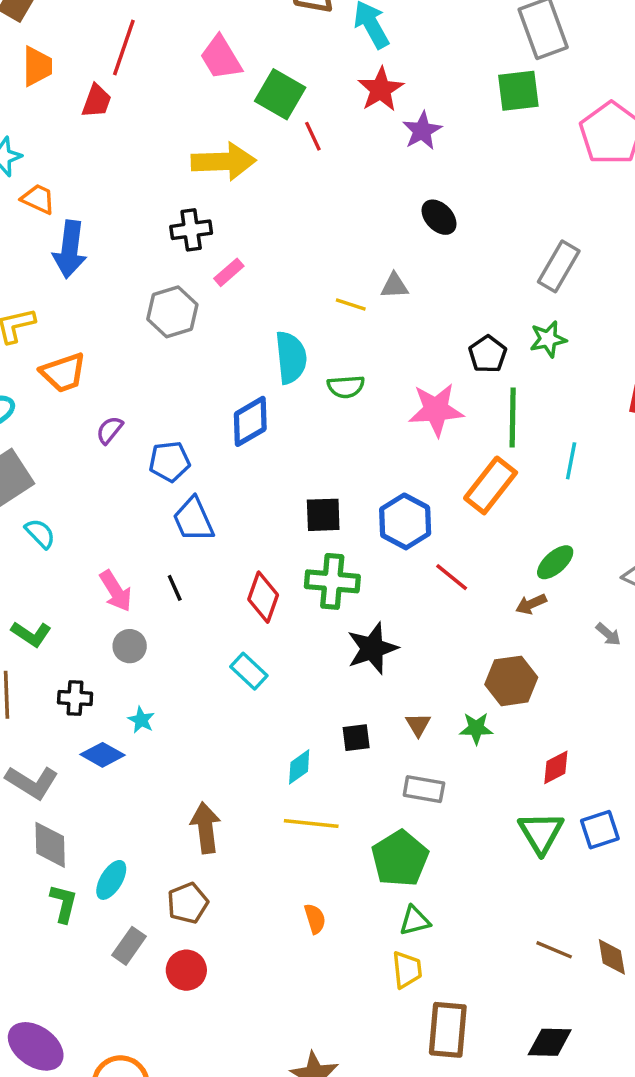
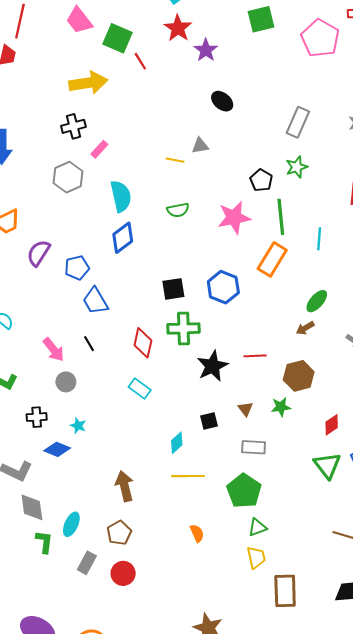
cyan semicircle: (291, 357) -> (121, 196), moved
purple semicircle: (110, 430) -> (39, 253), size x1.5
red line: (452, 577) -> (255, 356), moved, turned -35

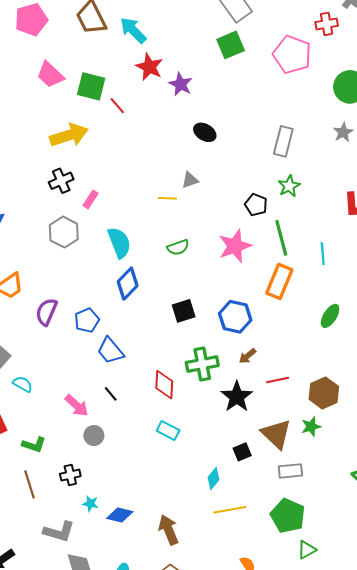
black square: (173, 289) -> (184, 311), moved
brown arrow: (305, 328) -> (247, 356), moved
brown triangle: (245, 409) -> (276, 434), size x2.0
cyan star: (78, 426) -> (91, 504), moved
blue diamond: (57, 449) -> (120, 515), moved

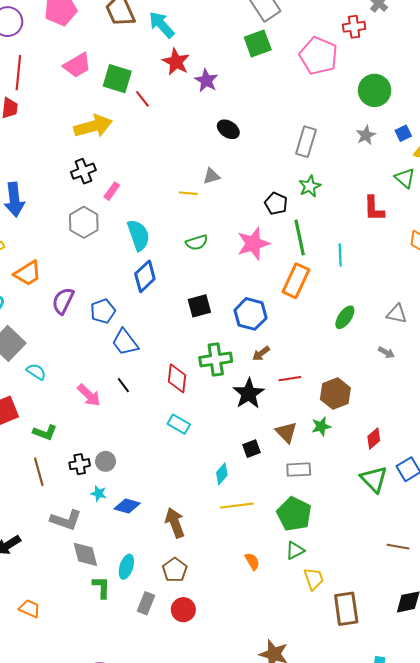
pink trapezoid: (50, 75) -> (77, 65), turned -76
brown triangle: (276, 434) -> (286, 432), size x0.7
gray circle: (94, 436) -> (106, 461), moved
green triangle: (307, 550) -> (295, 550), moved

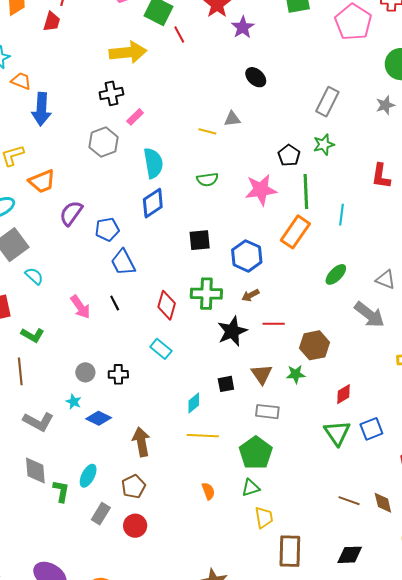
gray arrow: (386, 352) -> (369, 315), size x2.0
black cross: (80, 464) -> (118, 374), moved
gray diamond: (85, 554) -> (35, 470), moved

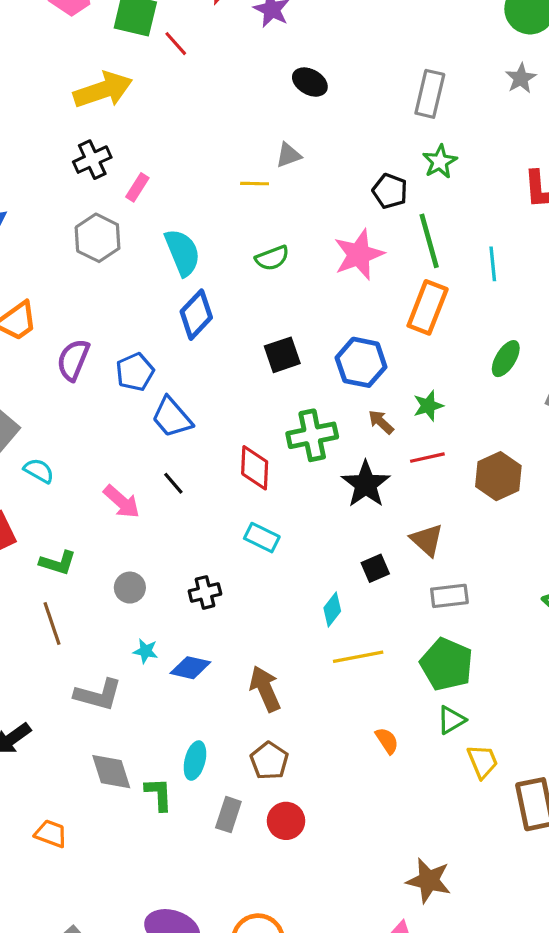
brown arrow: (250, 295) -> (381, 422), turned 84
gray circle: (85, 372) -> (130, 588), moved
green star: (296, 374) -> (428, 406), moved

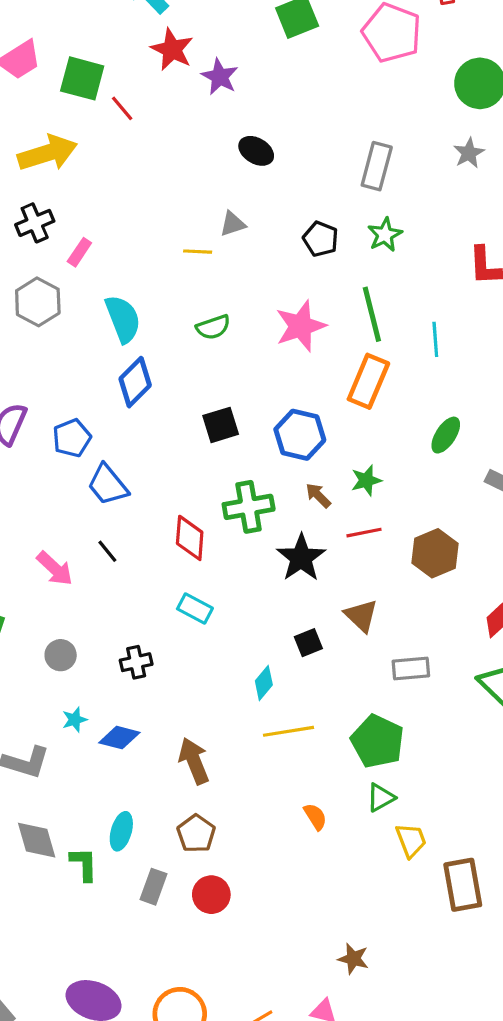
black pentagon: (390, 191) -> (321, 239), moved
gray rectangle: (449, 596) -> (411, 669), moved
cyan star: (146, 651) -> (75, 720), turned -30
brown star: (429, 880) -> (353, 959), size x0.7

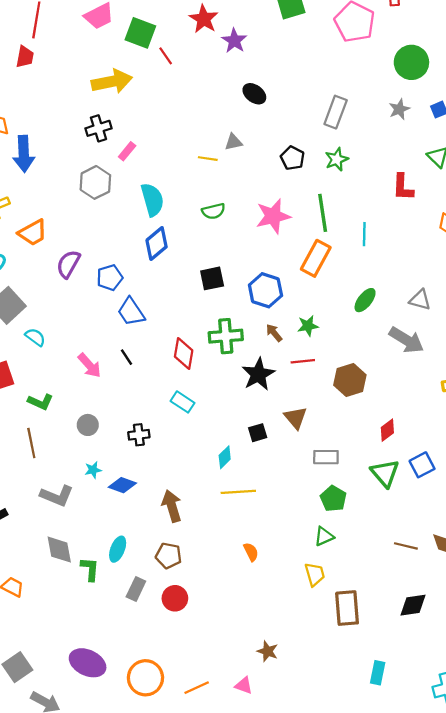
green pentagon: (378, 741) -> (333, 499), moved, size x0.7
green triangle: (381, 798) -> (324, 536), moved
brown pentagon: (196, 834) -> (169, 556), turned -30

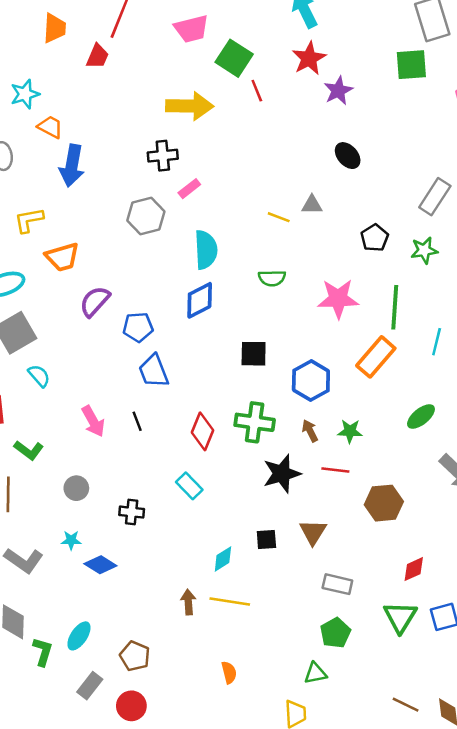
brown arrow: (172, 506) -> (188, 602), moved, size x0.7

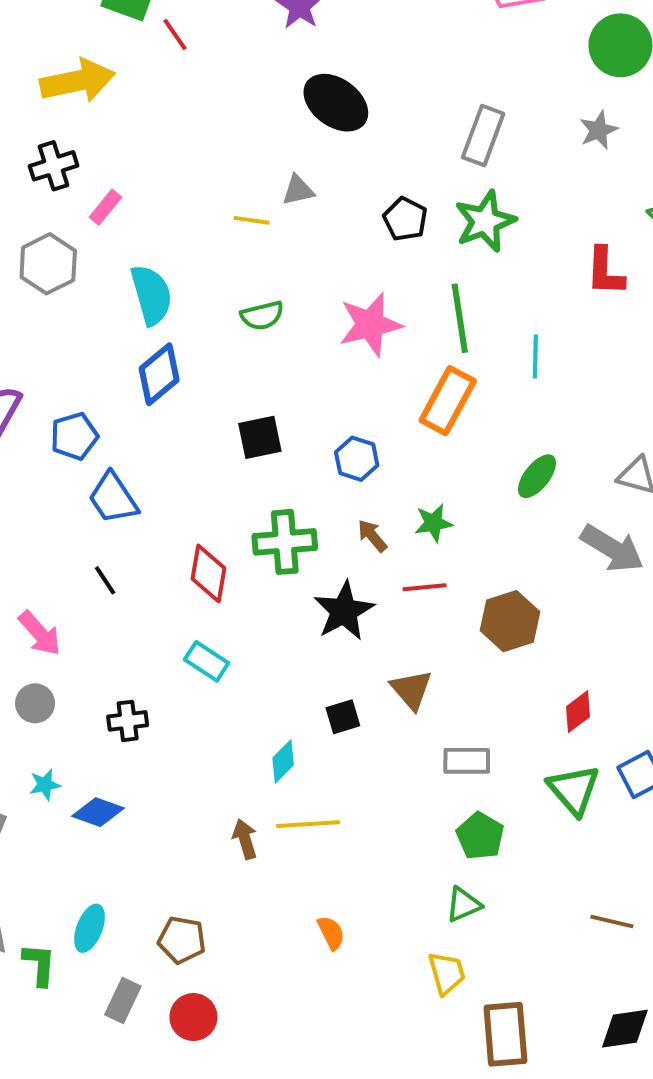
black ellipse: (348, 156) -> (336, 103), size x1.5
green star: (424, 250) -> (485, 221), size x1.4
blue hexagon: (311, 380) -> (357, 459), size x0.7
pink arrow: (93, 421) -> (40, 633), moved

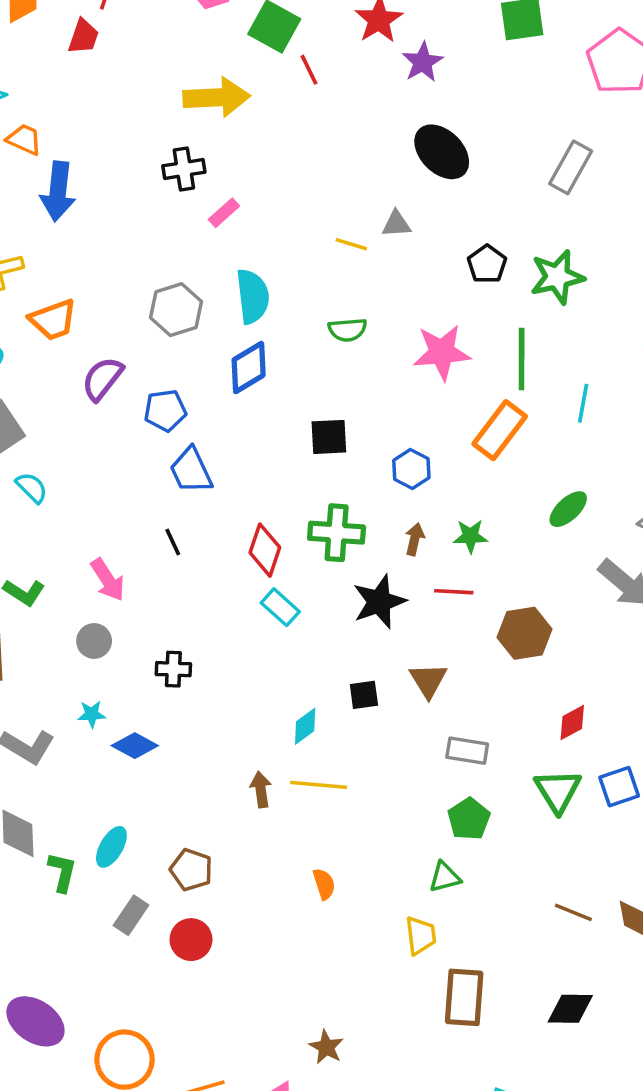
gray rectangle: (483, 136) -> (571, 167), moved
gray hexagon: (48, 264) -> (176, 310), moved
brown arrow: (372, 536) -> (415, 539), turned 44
cyan rectangle: (207, 661) -> (280, 607), moved

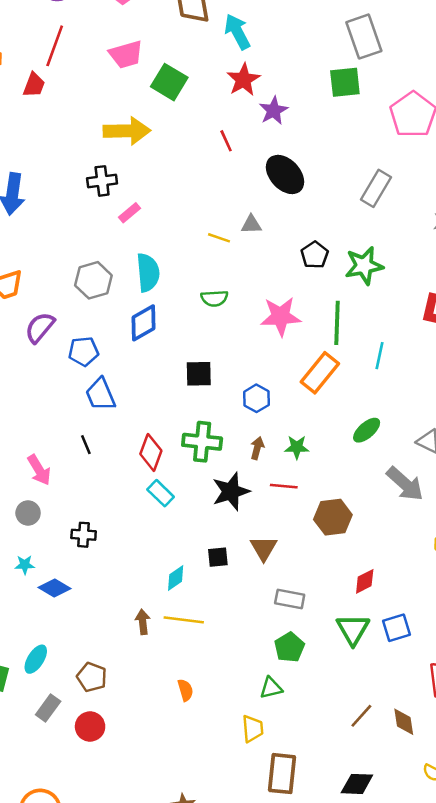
red line: (309, 70) -> (226, 141), moved
brown line: (573, 912) -> (361, 716), turned -72

